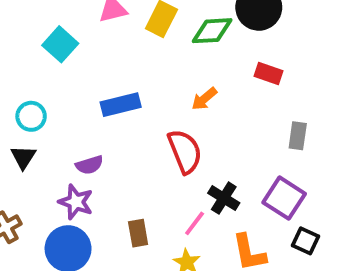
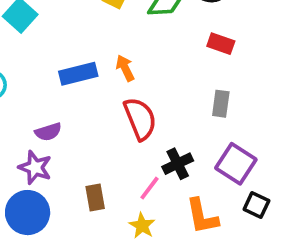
orange arrow: (204, 99) -> (125, 68), moved, turned 104
gray rectangle: (298, 136) -> (221, 104), moved
black cross: (224, 198) -> (178, 164), turned 32

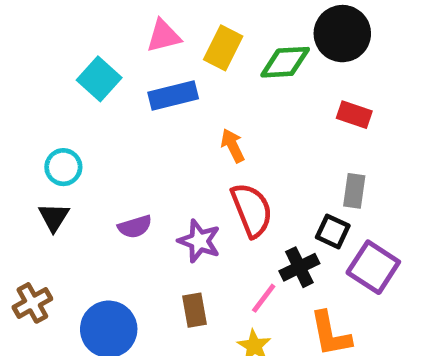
blue rectangle: (78, 74) -> (173, 96), moved
purple star: (35, 167) -> (199, 241), moved
black square: (256, 205) -> (333, 231), moved

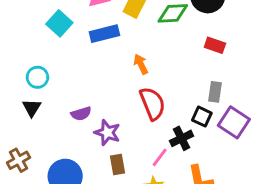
purple star: (199, 241) -> (107, 133), moved
purple square: (373, 267) -> (234, 122), moved

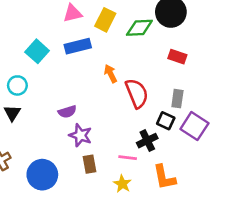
cyan square: (59, 23) -> (37, 51), moved
red semicircle: (152, 103) -> (137, 93), moved
purple semicircle: (81, 114) -> (67, 112), moved
pink line: (160, 157) -> (128, 158), turned 60

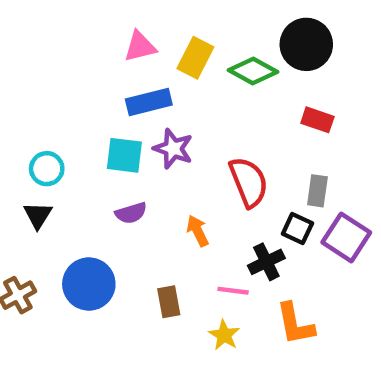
green diamond: (139, 28) -> (253, 71), turned 32
cyan square: (37, 51) -> (124, 155), moved, turned -35
orange arrow: (111, 74) -> (198, 231), moved
purple star: (80, 135) -> (173, 149), moved
blue circle: (42, 175) -> (89, 284), moved

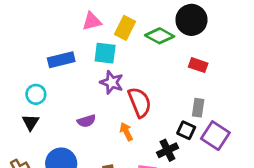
blue rectangle: (149, 102) -> (61, 60), moved
cyan square: (124, 155) -> (105, 53), moved
red semicircle: (249, 182) -> (140, 102), moved

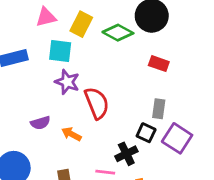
orange arrow: (126, 132) -> (71, 134), moved, turned -36

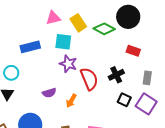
yellow rectangle: (81, 24) -> (78, 23), turned -60
gray rectangle: (159, 109) -> (147, 78), moved
orange arrow: (71, 134) -> (71, 101), turned -88
black cross: (126, 154) -> (116, 75), moved

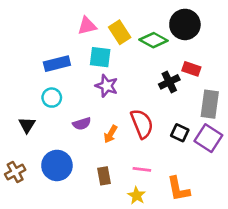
cyan circle: (11, 73) -> (52, 98), moved
black cross: (116, 75) -> (169, 82), moved
gray rectangle: (147, 78) -> (210, 104), size x1.5
red semicircle: (89, 79) -> (142, 124), moved

